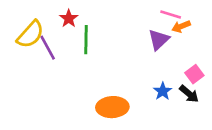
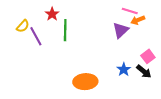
yellow semicircle: (30, 34) -> (23, 26), size x0.6

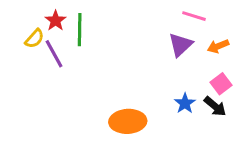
red star: (52, 14) -> (56, 21), moved
orange arrow: (138, 20) -> (218, 46), moved
green line: (65, 30) -> (80, 30), moved

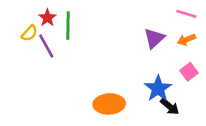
pink line: (194, 16) -> (186, 14), moved
blue star: (185, 103) -> (158, 89), size x1.5
black arrow: (215, 106) -> (170, 107), moved

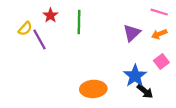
red star: (47, 18) -> (50, 15), moved
green line: (68, 25) -> (79, 22), moved

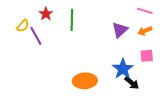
pink square: (161, 62) -> (147, 56), turned 32

